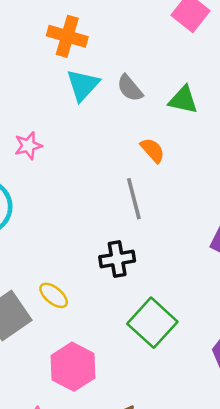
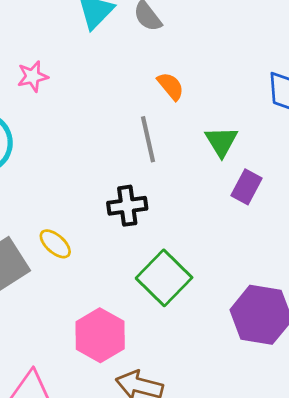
green triangle: (183, 100) -> (221, 142), moved, turned 44
pink hexagon: (73, 367) -> (100, 335), moved

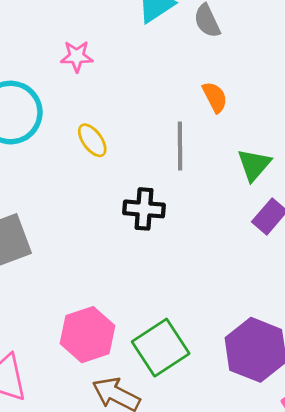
yellow ellipse: (55, 244) -> (92, 140), moved
green square: (164, 278) -> (161, 348), moved

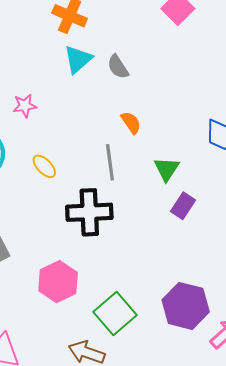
black cross: (144, 209) -> (89, 212), size x1.5
pink hexagon: (87, 335) -> (58, 282), moved

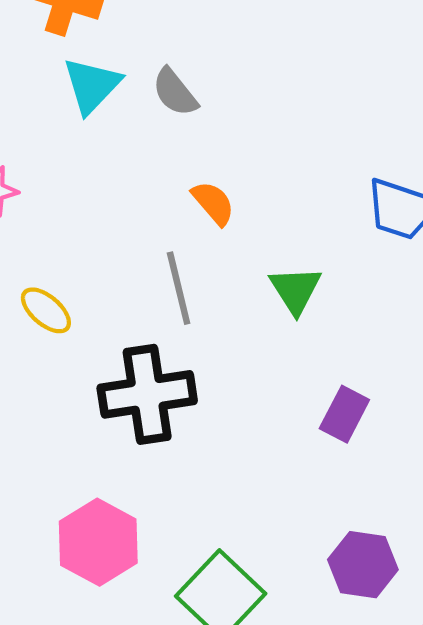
purple rectangle: (183, 206) -> (344, 414), moved
purple hexagon: (186, 306) -> (363, 565), size x0.7

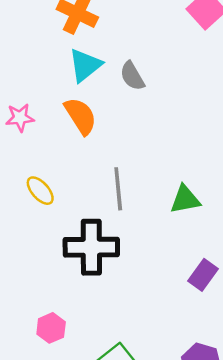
orange semicircle: (213, 203) -> (81, 116), moved, size x1.4
green triangle: (295, 290) -> (185, 199), turned 44
pink hexagon: (98, 542) -> (51, 328), size x0.6

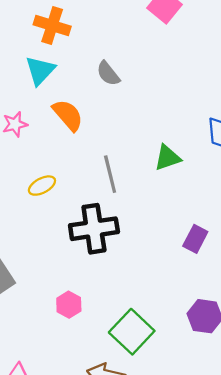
cyan triangle: (85, 65) -> (40, 71), moved
yellow ellipse: (40, 191) -> (42, 186), turned -68
green triangle: (185, 199) -> (167, 158), moved

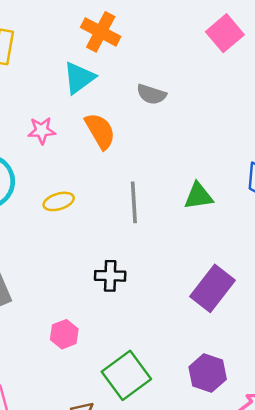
gray semicircle: (108, 74) -> (151, 94), turned -44
black cross: (94, 229) -> (110, 276), moved, size x0.6
purple rectangle: (195, 239) -> (213, 288), size x1.5

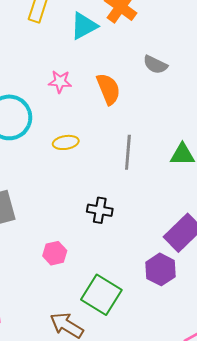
cyan triangle: (79, 78) -> (84, 26), moved
purple hexagon: (208, 373) -> (160, 269), moved
green square: (126, 375) -> (101, 295), turned -30

